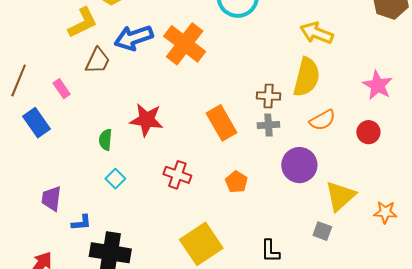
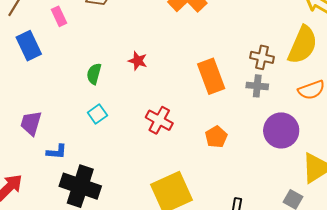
red star: (146, 120) -> (138, 61), size x0.6

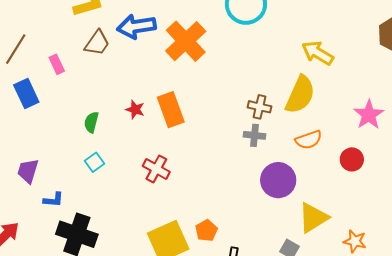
orange rectangle: (211, 76) -> (171, 110), moved
orange pentagon: (216, 137) -> (206, 231), moved

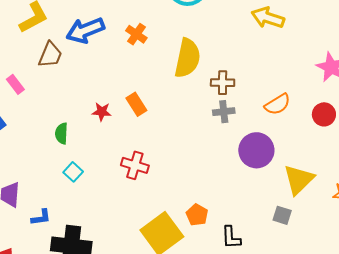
orange cross: (186, 41) -> (136, 34), size x0.5
yellow semicircle: (300, 95) -> (187, 58), moved
orange rectangle: (171, 110) -> (136, 104), size x0.7

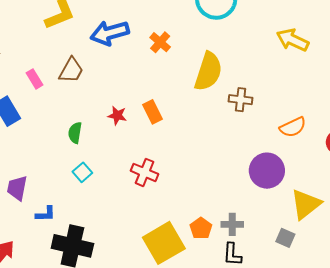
brown trapezoid: (50, 55) -> (71, 70), moved
gray cross: (224, 112) -> (232, 224), moved

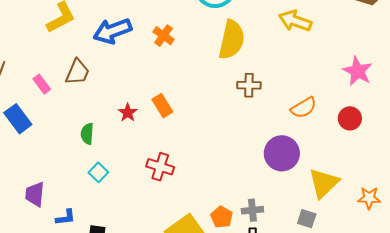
yellow semicircle: (208, 71) -> (232, 40), moved
red star: (117, 116) -> (128, 113), turned 30

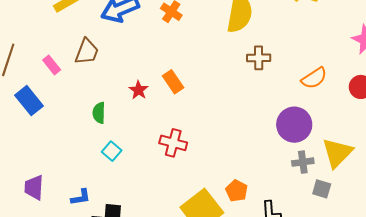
purple trapezoid: (35, 194) -> (34, 187), moved
gray cross: (252, 210) -> (303, 162), moved

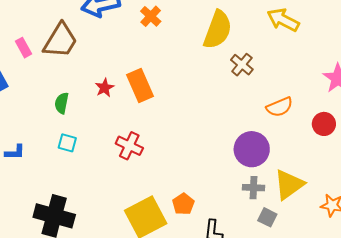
brown trapezoid: (87, 52) -> (60, 41), size x1.4
brown cross: (259, 58) -> (242, 65), moved, turned 30
orange rectangle: (173, 82) -> (140, 86), size x1.4
cyan square: (112, 151) -> (67, 143), turned -36
blue L-shape: (81, 197) -> (15, 152), moved

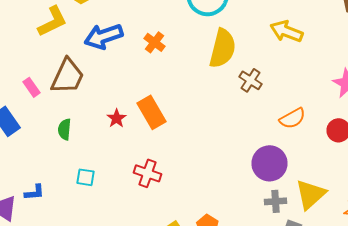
green semicircle: (62, 103) -> (64, 129), moved

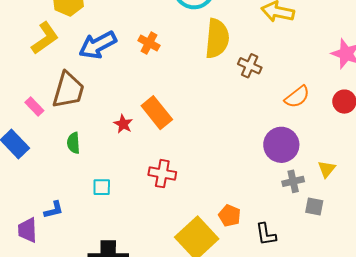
yellow triangle: (310, 194) -> (327, 169), size x0.6

